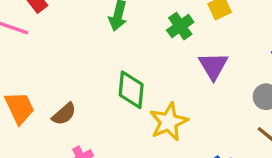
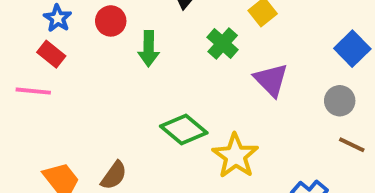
green diamond: (131, 90) -> (184, 129), turned -42

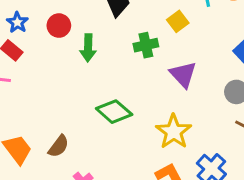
green cross: (223, 44) -> (146, 45), turned 35
yellow star: (235, 156) -> (174, 132), moved

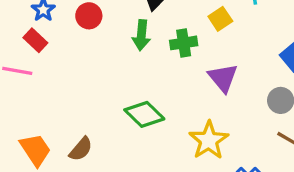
green arrow: (88, 48) -> (141, 35), moved

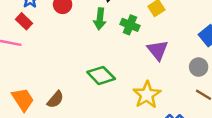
green cross: (184, 43) -> (130, 25), turned 30

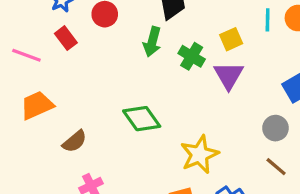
red rectangle: (24, 21) -> (66, 38), moved
purple triangle: (158, 50) -> (229, 76), moved
orange trapezoid: (23, 100) -> (37, 105), moved, turned -90

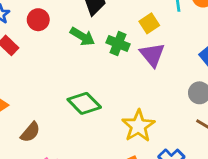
green arrow: (152, 42) -> (82, 37), turned -65

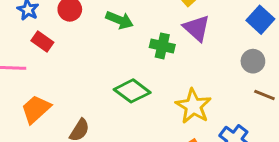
green cross: (118, 43) -> (162, 46), moved

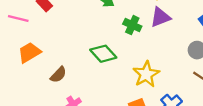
purple triangle: (197, 28) -> (160, 17), turned 45

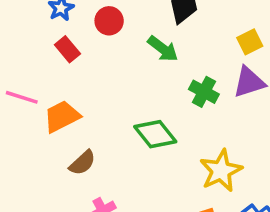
pink line: (18, 19) -> (22, 97), moved
orange trapezoid: (29, 53) -> (62, 116), moved

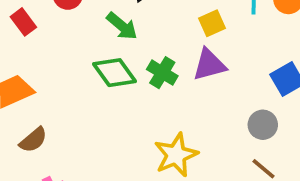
green diamond: (155, 134) -> (115, 73), moved

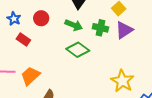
green cross: (162, 73) -> (100, 28), moved

